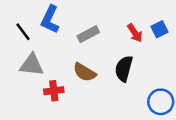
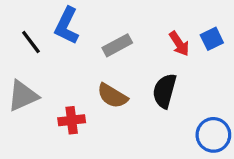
gray triangle: (32, 65) -> (23, 96), moved, turned -30

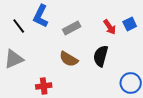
red cross: (72, 120) -> (44, 86), moved

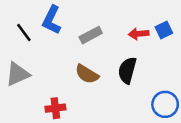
red arrow: (110, 27) -> (139, 34), turned 119

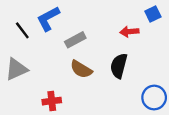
blue L-shape: (52, 20) -> (48, 19), turned 36
blue square: (164, 30) -> (153, 14), moved
gray rectangle: (91, 35) -> (75, 40), moved

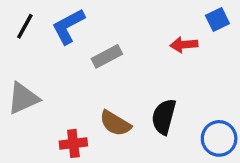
black line: (22, 30) -> (25, 26), moved, turned 66
black semicircle: (119, 66) -> (164, 117), moved
brown semicircle: (81, 69) -> (115, 123), moved

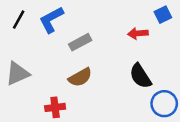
black semicircle: (164, 117) -> (140, 76), moved, turned -48
brown semicircle: (115, 123) -> (80, 77), moved, turned -60

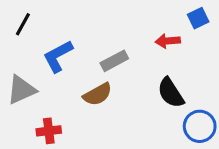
blue L-shape: (51, 20) -> (58, 56), moved
gray rectangle: (80, 42) -> (114, 61), moved
red cross: (55, 107) -> (49, 131), moved

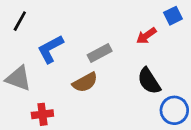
red arrow: (168, 41) -> (146, 36), turned -30
gray triangle: (21, 90) -> (18, 78), turned 44

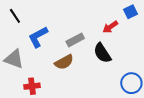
black line: (20, 21) -> (15, 16), turned -63
black semicircle: (149, 81) -> (102, 53), moved

